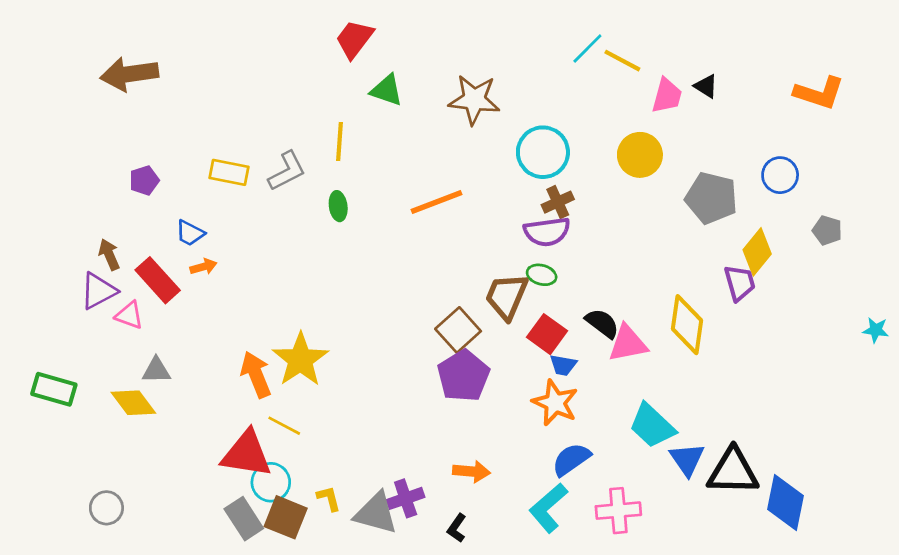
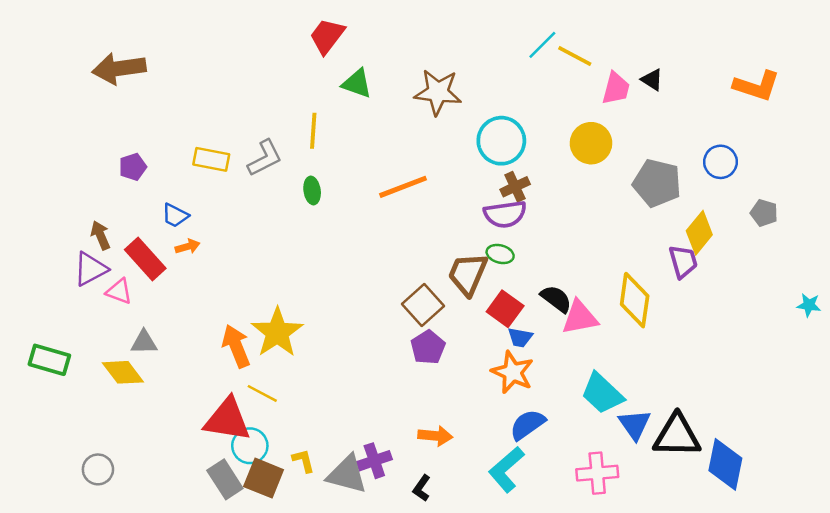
purple pentagon: (463, 376) -> (428, 347), size x0.7
pink cross: (618, 511) -> (597, 473), moved

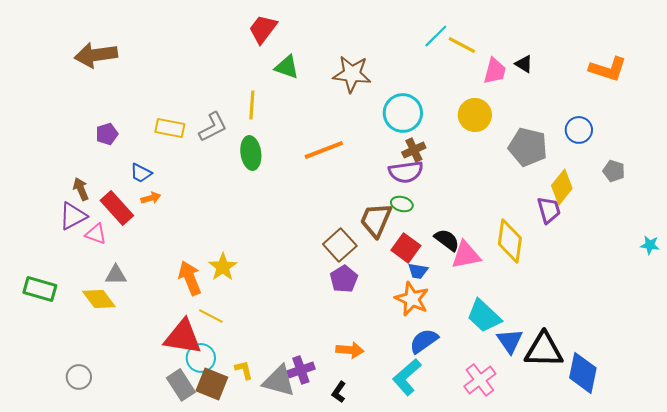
green ellipse: (312, 190) -> (251, 153), size x1.5
yellow star: (277, 332) -> (223, 267), size x0.7
pink cross: (597, 473) -> (480, 380), turned -32

